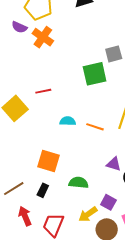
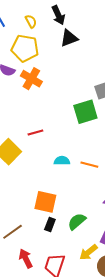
green semicircle: (78, 183) -> (77, 221), turned -42
black rectangle: (43, 190) -> (50, 224), moved

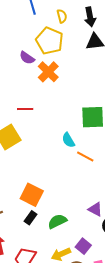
red line: (35, 133) -> (25, 109), moved
cyan semicircle: (62, 161) -> (68, 140), moved, turned -133
orange line: (89, 165) -> (85, 157), moved

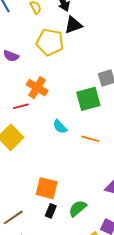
yellow pentagon: (49, 41) -> (50, 42), moved
orange cross: (48, 72) -> (37, 88), moved
cyan semicircle: (68, 140) -> (60, 127), moved

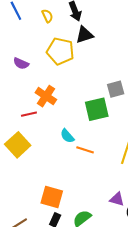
orange line: (90, 139) -> (85, 150), moved

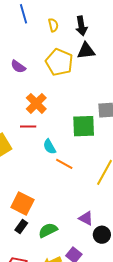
red line: (29, 114) -> (28, 127), moved

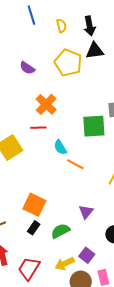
purple triangle: (86, 218) -> (86, 212), moved, turned 42

